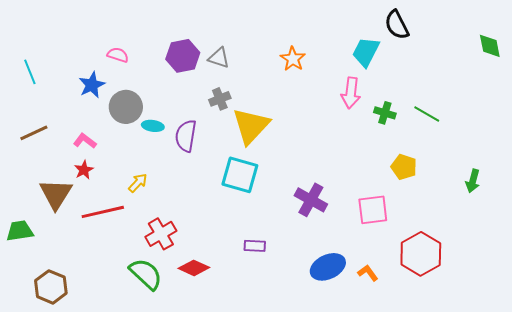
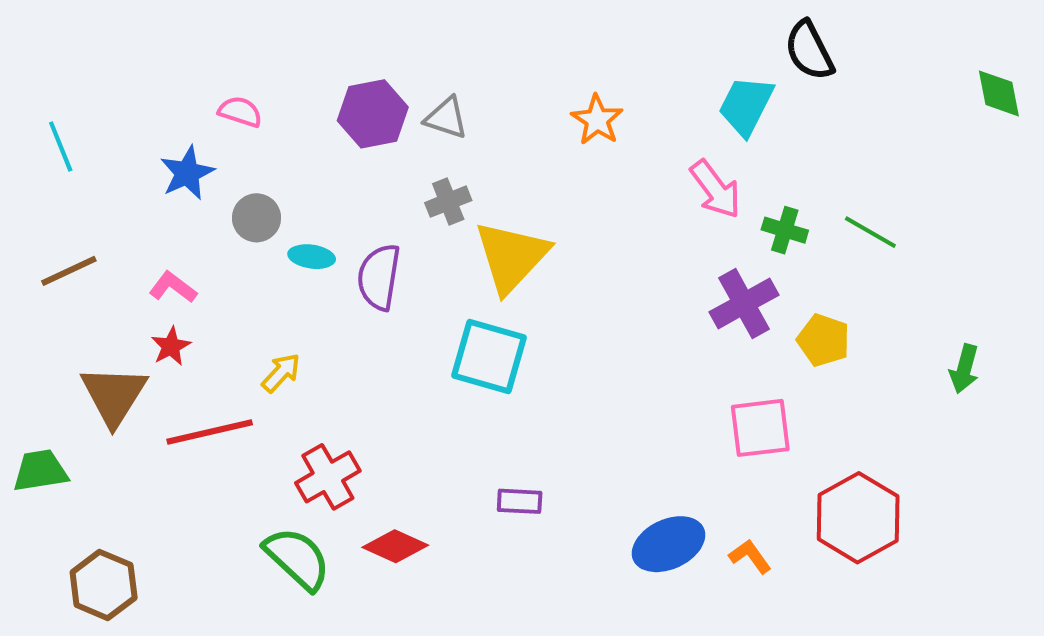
pink arrow: (351, 93) -> (715, 189), turned -44
gray circle: (126, 107) -> (257, 218), size x0.7
purple cross: (311, 200) -> (744, 303), moved, turned 32

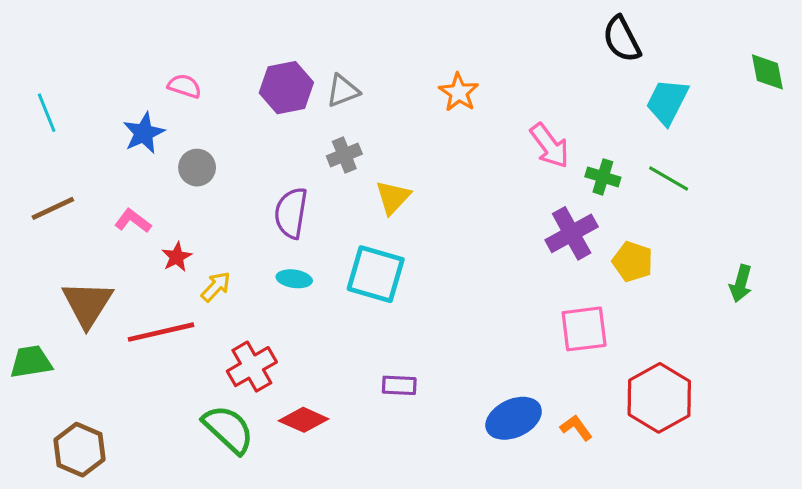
cyan trapezoid: (746, 106) -> (667, 102), moved
gray triangle: (446, 118) -> (343, 91), turned -39
cyan ellipse: (312, 257) -> (294, 279), moved
yellow triangle: (511, 257) -> (393, 197), size x0.6
red star: (171, 346) -> (177, 257), moved

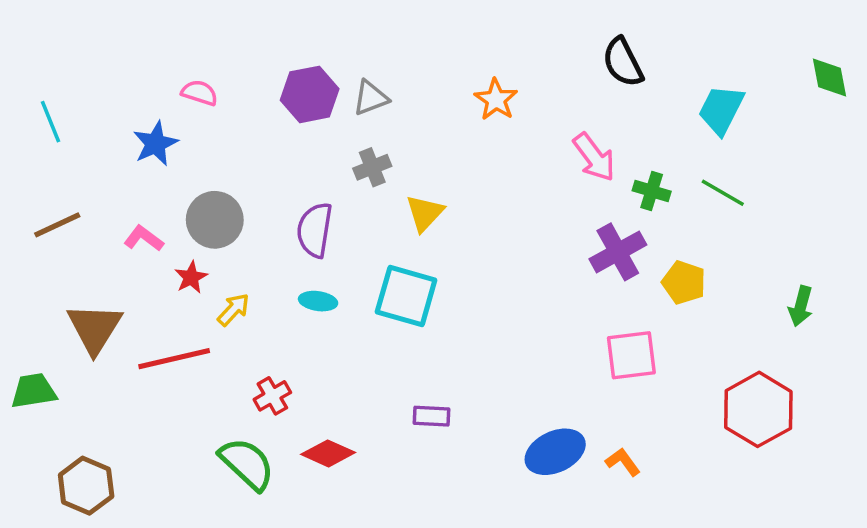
black semicircle: (622, 39) -> (623, 62), moved
gray circle: (197, 168) -> (215, 220), moved, size x1.4
red cross: (252, 367) -> (272, 396), size x0.7
red hexagon: (659, 398) -> (758, 409), moved

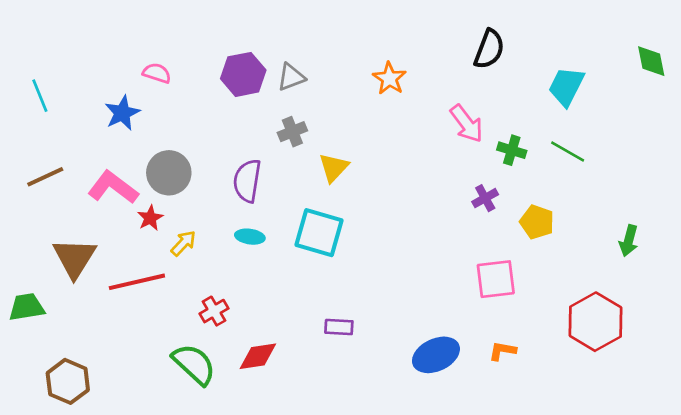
black semicircle: (623, 62) -> (489, 49), turned -132
pink L-shape: (144, 238) -> (113, 187), size x1.6
purple cross: (618, 252) -> (485, 198), size x0.6
red diamond: (328, 453) -> (258, 356), turned -33
orange L-shape: (623, 462) -> (502, 351), moved, turned -44

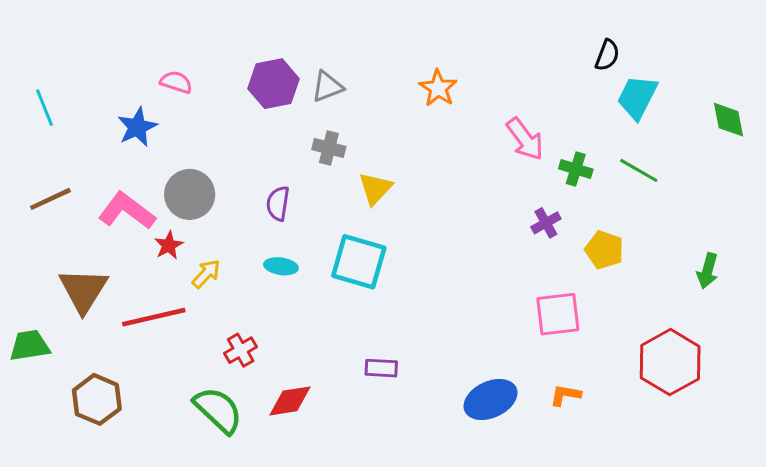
black semicircle: (489, 49) -> (607, 55), moved, size x0.7
green diamond: (651, 61) -> (729, 120), moved
gray cross: (292, 132) -> (329, 148), turned 36
purple semicircle: (247, 181) -> (278, 203), size x0.7
brown hexagon: (68, 381) -> (97, 399), moved

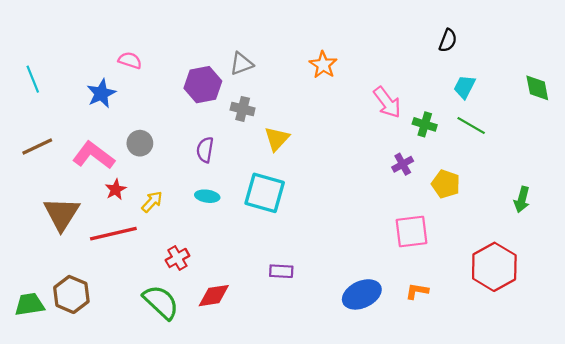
purple hexagon: (273, 84) -> (203, 85), moved
cyan trapezoid: (637, 97) -> (464, 87), moved, size x0.7
gray circle: (190, 194) -> (140, 143), size x0.7
red star: (169, 245) -> (116, 190), moved
green trapezoid: (30, 346) -> (29, 304), moved

